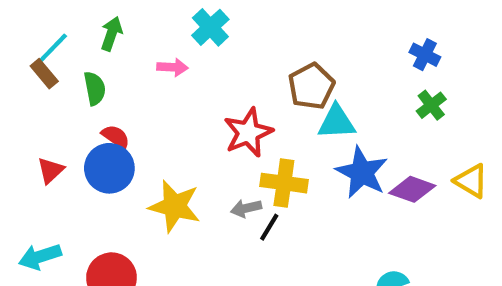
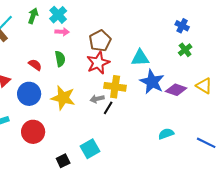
cyan cross: (210, 27) -> (58, 15), moved
brown pentagon: (311, 86) -> (100, 41), moved
green semicircle: (95, 88) -> (60, 59), moved
blue circle: (109, 168) -> (29, 94), moved

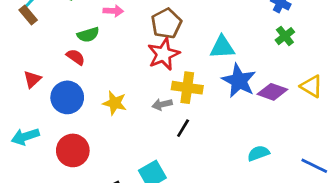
green semicircle: (60, 59) -> (88, 35), moved, turned 84
yellow star: (63, 98) -> (115, 103), size x0.7
black line: (108, 108) -> (183, 128), moved

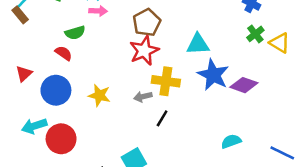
yellow triangle: (311, 86) -> (280, 43), moved
cyan arrow: (25, 137) -> (34, 126), moved

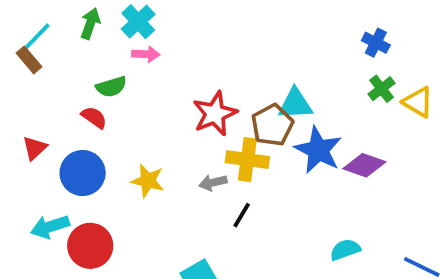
brown pentagon: (147, 22) -> (272, 125), moved

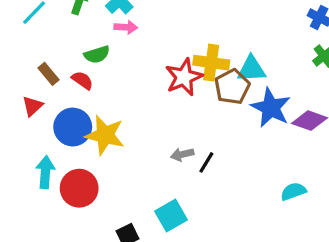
brown rectangle: (29, 60) -> (49, 74), moved
yellow cross: (247, 160) -> (211, 63), moved
yellow star: (148, 181) -> (105, 135), moved, size x1.4
gray arrow: (213, 183) -> (182, 154), moved
cyan arrow: (50, 227) -> (45, 172), turned 112

